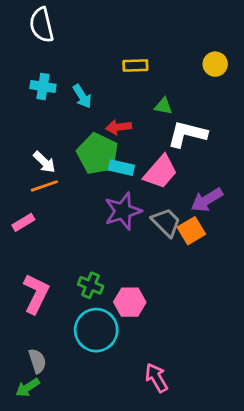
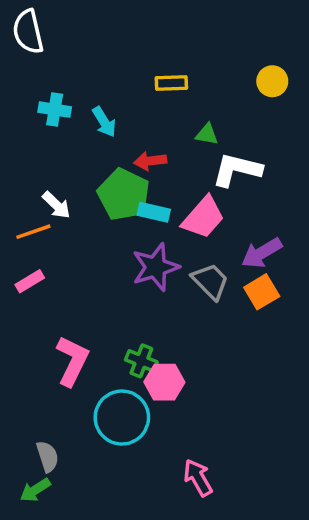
white semicircle: (42, 25) -> (28, 32), moved
orange line: (44, 186) -> (33, 232), moved
orange square: (191, 231) -> (262, 292), moved
green cross: (91, 285) -> (141, 361), moved
pink L-shape: (36, 294) -> (72, 361), moved

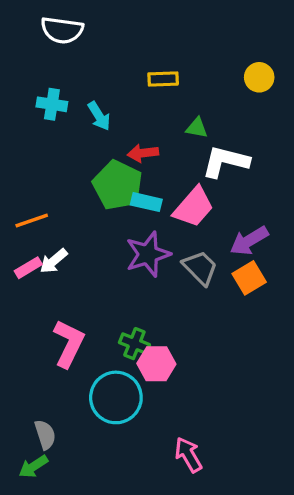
white semicircle: (28, 32) -> (62, 30), moved, turned -69
white arrow: (56, 205) -> (54, 261), moved, turned 96

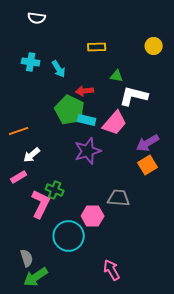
white semicircle: (62, 30) -> (37, 18), size x0.7
pink rectangle: (28, 268) -> (19, 177), moved
gray trapezoid: (200, 268) -> (119, 198), moved, turned -40
green cross: (134, 344) -> (55, 190), moved
green arrow: (33, 467) -> (36, 277), moved, size x1.4

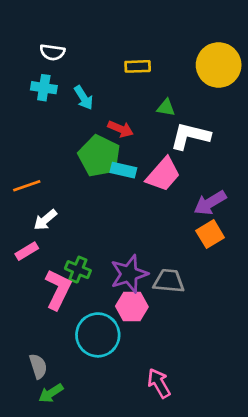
white semicircle: (37, 18) -> (52, 52), moved
yellow circle: (154, 46) -> (219, 65), size x1.8
red arrow: (85, 91) -> (121, 129), turned -150
purple star: (88, 151) -> (129, 274), moved
green arrow: (36, 277) -> (51, 393), size x0.7

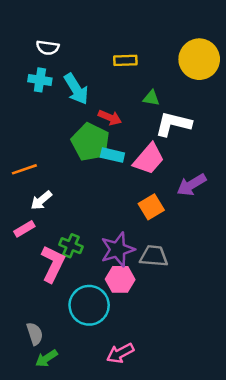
cyan arrow: (84, 98) -> (76, 89), size x1.4
orange square: (210, 234) -> (151, 207), moved
pink arrow: (159, 383) -> (120, 353), moved, turned -88

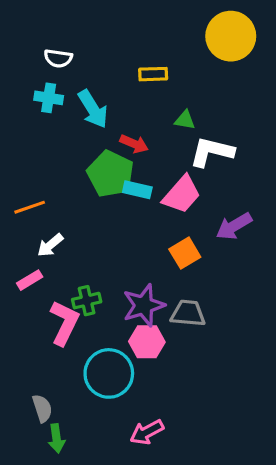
yellow circle: (199, 59) -> (231, 36), moved
green cross: (71, 246) -> (87, 301), turned -35
green arrow: (46, 358) -> (57, 438), turned -65

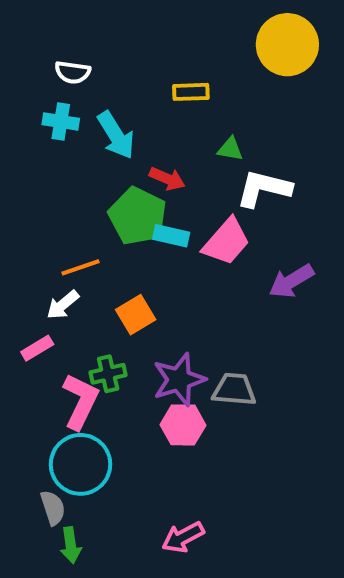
orange line: (30, 207) -> (80, 267), moved
orange square: (185, 253) -> (136, 315), moved
cyan circle: (109, 373) -> (80, 464), moved

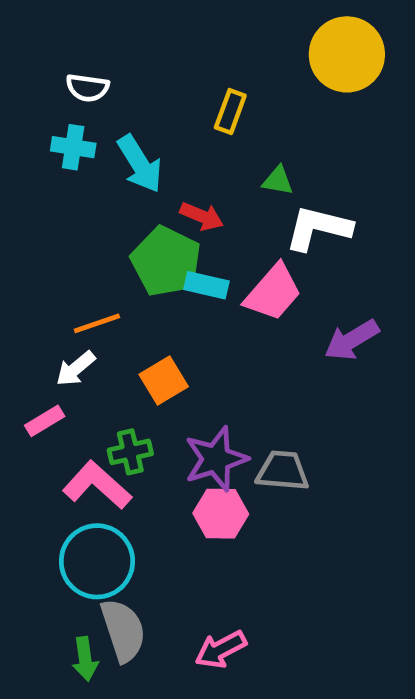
yellow rectangle: (191, 92) -> (230, 112), turned -68
pink L-shape: (80, 401) -> (97, 485), turned -74
gray semicircle: (53, 508) -> (123, 630), moved, size x1.5

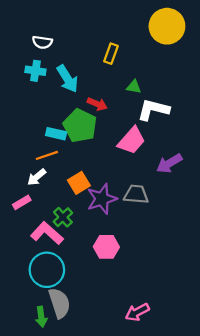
cyan rectangle: (206, 285) -> (56, 134), moved
green cross: (130, 452) -> (63, 217), turned -30
purple star: (216, 459) -> (102, 199), moved
gray trapezoid: (283, 471) -> (136, 194), moved
pink arrow: (221, 649) -> (137, 312), moved

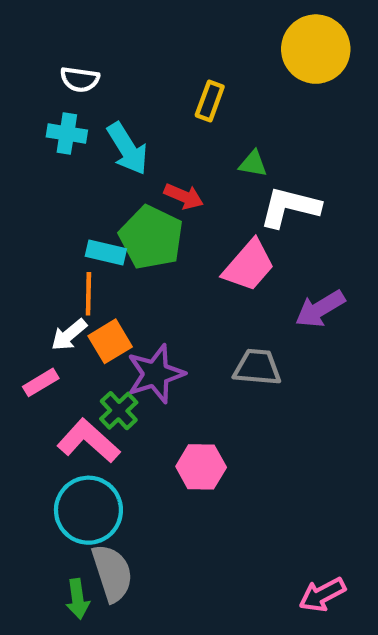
orange line: (47, 155) -> (88, 294), turned -70
orange square: (79, 183) -> (110, 341), moved
purple star: (102, 199) -> (156, 374), moved
pink arrow: (137, 312) -> (322, 595), moved

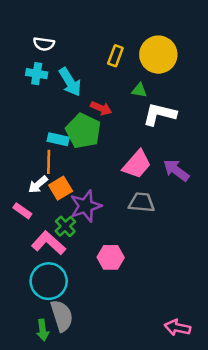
yellow circle: (316, 49) -> (158, 55), moved
pink trapezoid: (249, 266) -> (137, 164), moved
purple arrow: (320, 309) -> (176, 170), turned 68
pink rectangle: (41, 382) -> (22, 211), turned 66
pink arrow: (322, 595) -> (177, 328), turned 40

